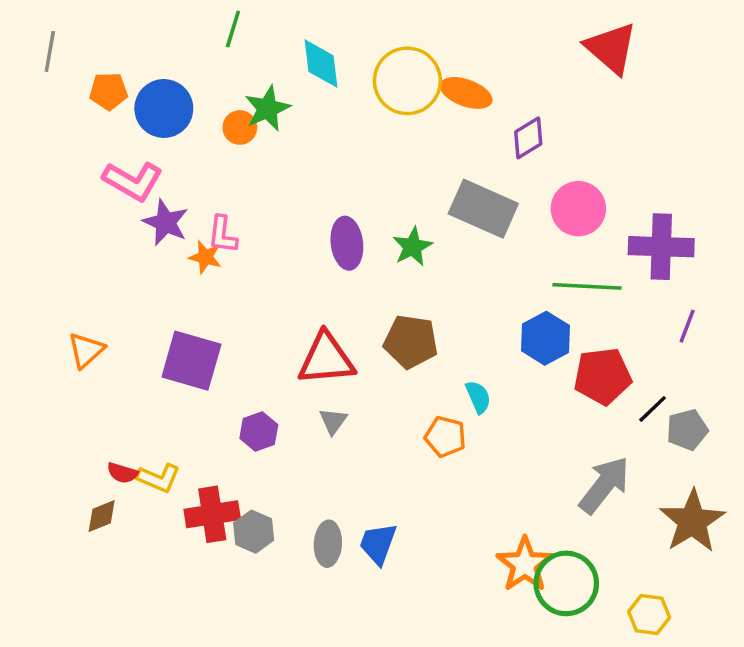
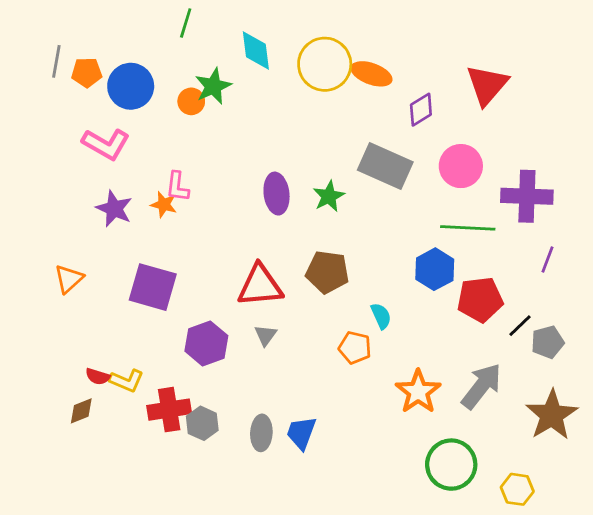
red triangle: (611, 48) -> (487, 85), moved, turned 30
gray line: (50, 51) -> (56, 61), moved
purple star: (166, 222) -> (114, 209), moved
purple hexagon: (259, 431) -> (206, 343), size x1.4
orange star: (525, 564) -> (418, 392), moved

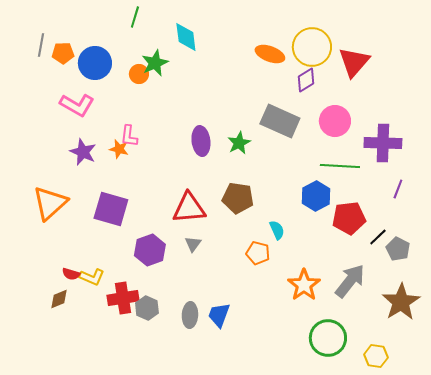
yellow circle: (325, 64) -> (312, 47), moved
orange triangle: (69, 279) -> (50, 203), size x1.6
gray pentagon: (548, 342) -> (398, 249), turned -30

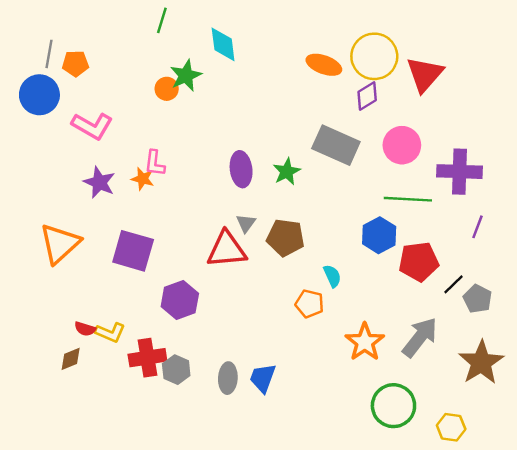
blue circle: (95, 63) -> (39, 95), moved
gray triangle: (193, 244) -> (246, 223), moved

